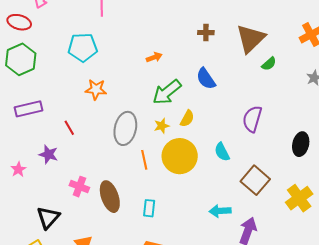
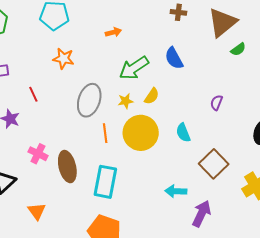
orange arrow: (154, 57) -> (113, 32), moved
purple semicircle: (252, 119) -> (216, 103), size x0.6
cyan rectangle: (149, 208) -> (105, 182), size x1.8

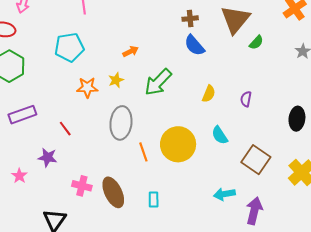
blue semicircle: (174, 58) -> (194, 45), moved
yellow semicircle: (152, 96) -> (209, 94), moved
yellow star: (126, 101) -> (116, 80), moved
cyan rectangle: (105, 182) -> (154, 199), size x0.5

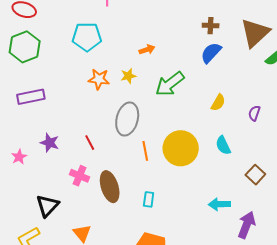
blue semicircle: (194, 45) -> (211, 53), turned 75
red line: (65, 129) -> (90, 143), moved
brown square: (256, 160) -> (255, 175), size x0.7

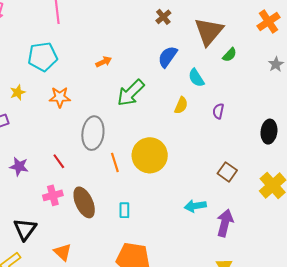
brown cross: (211, 26) -> (163, 17), moved, turned -35
yellow star: (128, 76) -> (18, 92), moved
cyan semicircle: (223, 145) -> (196, 78), moved
pink cross: (80, 176) -> (53, 195), turned -30

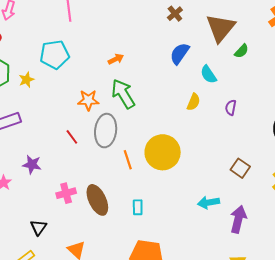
yellow star: (18, 92) -> (26, 80), moved
green arrow: (131, 93) -> (123, 94), moved, turned 104
orange star: (60, 97) -> (88, 100), moved
red line: (59, 161) -> (72, 137), moved
black triangle: (25, 229) -> (38, 227), size x0.7

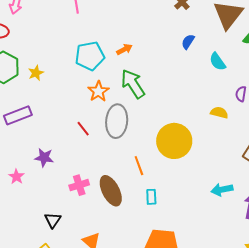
blue semicircle: (180, 54) -> (188, 42), size x0.7
cyan pentagon: (55, 55) -> (90, 56), moved
orange star: (88, 100) -> (98, 91), turned -30
yellow semicircle: (194, 102) -> (219, 113), moved, turned -96
orange line: (128, 160) -> (139, 166), moved

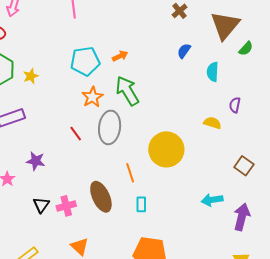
cyan semicircle: (218, 62) -> (213, 72), turned 36
pink cross: (79, 185) -> (66, 206), moved
black triangle: (53, 220) -> (41, 205), moved

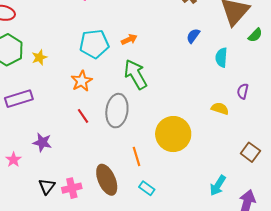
orange star: (92, 97) -> (82, 81), moved
cyan arrow: (212, 200) -> (218, 186), turned -50
cyan rectangle: (141, 204) -> (147, 188), turned -56

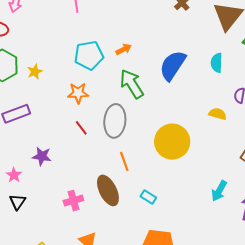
blue semicircle: (193, 36) -> (173, 65), moved, size x2.0
orange star: (82, 81) -> (78, 93), turned 30
orange line: (136, 156) -> (124, 161), moved
black triangle: (47, 186) -> (17, 202), moved

